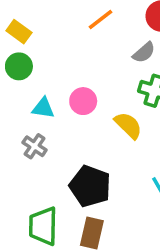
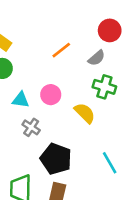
orange line: (101, 19) -> (61, 50), moved
gray cross: (35, 146) -> (31, 127), moved

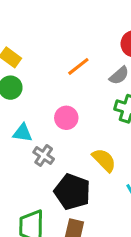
cyan triangle: (21, 100) -> (22, 133), moved
yellow semicircle: (85, 113) -> (104, 160), moved

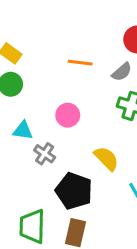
orange line: (78, 66) -> (80, 63), turned 45

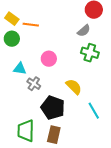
orange line: (80, 63) -> (31, 25), moved

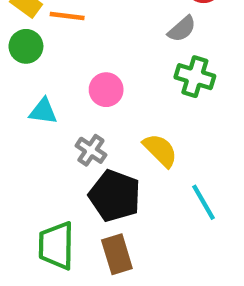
gray cross: (34, 84) -> (91, 150), moved
brown rectangle: (54, 135) -> (117, 254), turned -30

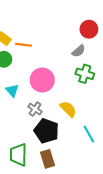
pink circle: (106, 90) -> (42, 80), size x1.5
cyan triangle: (43, 111) -> (12, 90), turned 40

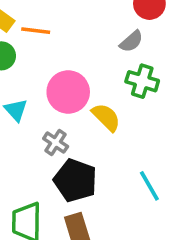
yellow semicircle: (68, 109) -> (106, 117), moved

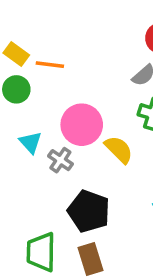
gray cross: (56, 143) -> (60, 160), moved

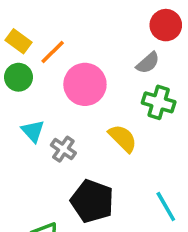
orange line: (50, 65) -> (53, 52), turned -52
pink circle: (82, 125) -> (85, 84), moved

